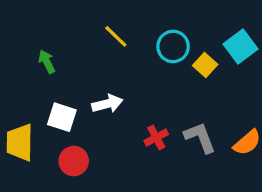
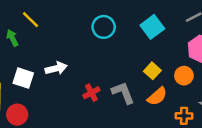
yellow line: (116, 36) -> (31, 20), moved
yellow square: (205, 65) -> (152, 71), moved
red circle: (74, 161) -> (17, 115), moved

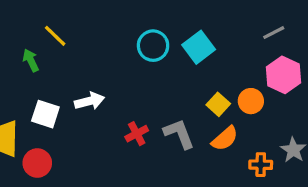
cyan square: (152, 27) -> (199, 47), moved
orange circle: (184, 76) -> (251, 101), moved

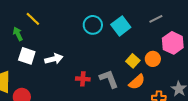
gray line: (274, 33) -> (156, 19), moved
white square: (45, 114) -> (27, 56), moved
red cross: (137, 134) -> (83, 79), turned 32

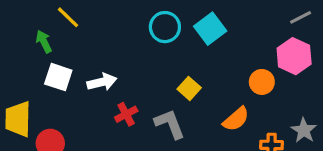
gray line: (156, 19) -> (301, 17), moved
yellow square: (133, 61) -> (189, 88), moved
red cross: (83, 79) -> (126, 114), moved, turned -32
gray L-shape: (109, 79) -> (170, 124), moved

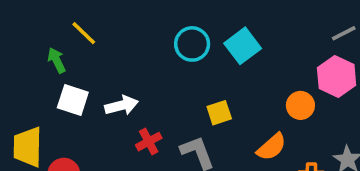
yellow square: (189, 88) -> (219, 113), turned 30

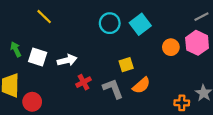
green arrow: (57, 60) -> (16, 49), moved
orange circle: (300, 105) -> (171, 47), moved
orange semicircle: (272, 147) -> (141, 85), moved

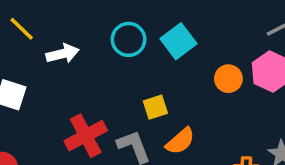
white arrow: (67, 60) -> (63, 54), moved
red cross: (83, 82) -> (86, 136), size x1.6

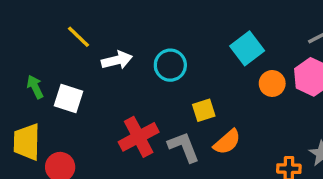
cyan circle: (129, 39) -> (170, 65), moved
cyan square: (178, 41) -> (247, 48), moved

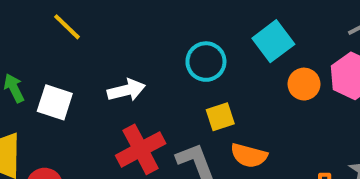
white arrow: (117, 60) -> (126, 90), moved
cyan circle: (170, 65) -> (206, 62), moved
orange semicircle: (227, 142) -> (249, 156), turned 56

